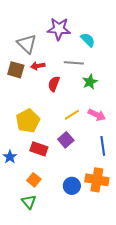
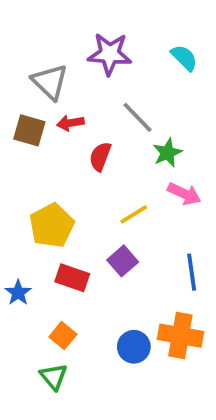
cyan semicircle: (88, 40) -> (184, 58), moved
gray line: (74, 63) -> (138, 117), turned 42
pink arrow: (97, 115) -> (184, 194), moved

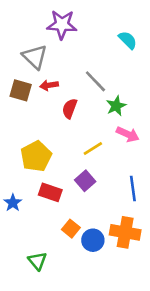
purple star: (110, 54) -> (62, 25), moved
orange square: (63, 336) -> (71, 229), moved

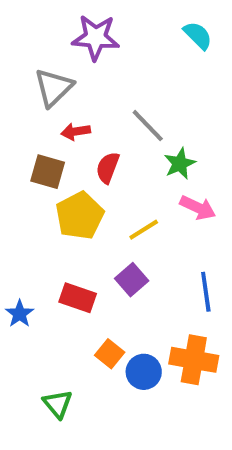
cyan semicircle: (128, 40) -> (198, 35), moved
gray triangle: (35, 57) -> (54, 87), turned 32
brown square: (21, 90) -> (48, 172), moved
yellow pentagon: (36, 156) -> (80, 216), moved

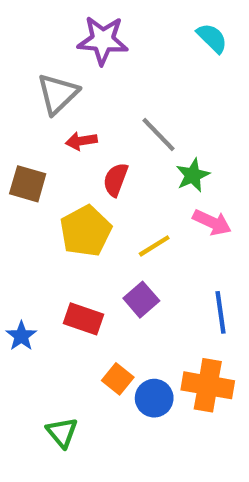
brown square: (48, 172) -> (28, 184), moved

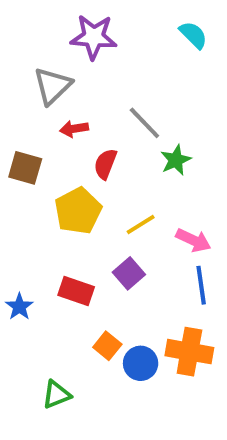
pink arrow: (212, 222) -> (193, 240), moved
green triangle: (62, 432) -> (57, 395), turned 48

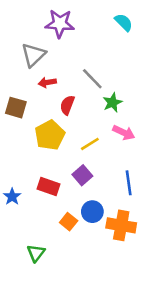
pink arrow: (193, 240) -> (124, 133), moved
blue circle: (141, 363) -> (92, 212), moved
green triangle: (57, 395) -> (36, 253), turned -30

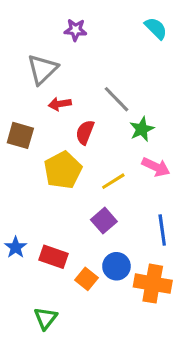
purple star: (60, 24) -> (75, 30), size x0.6
red rectangle: (48, 187) -> (53, 257), moved

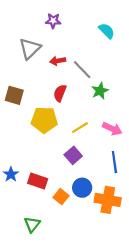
cyan semicircle: (156, 28) -> (107, 31), moved
red arrow: (60, 104) -> (58, 61), moved
pink arrow: (156, 167) -> (112, 129), moved
yellow pentagon: (63, 170) -> (44, 120), turned 30

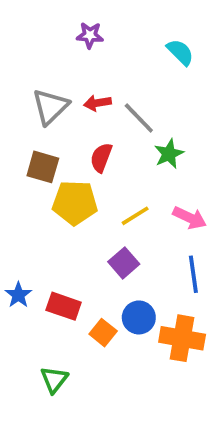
gray triangle: (30, 49) -> (50, 107), moved
brown square: (14, 95) -> (43, 167), moved

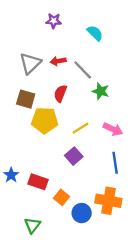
cyan semicircle: (180, 52) -> (95, 33), moved
green star: (169, 154) -> (101, 91), turned -30
blue circle: (139, 317) -> (82, 213), moved

